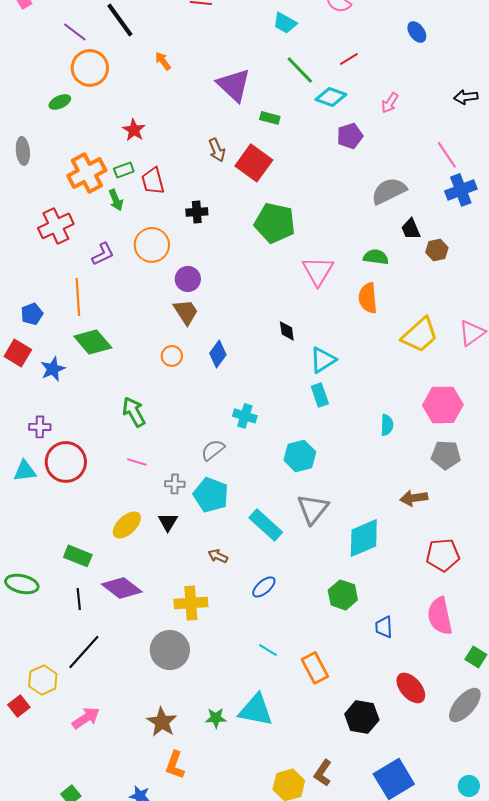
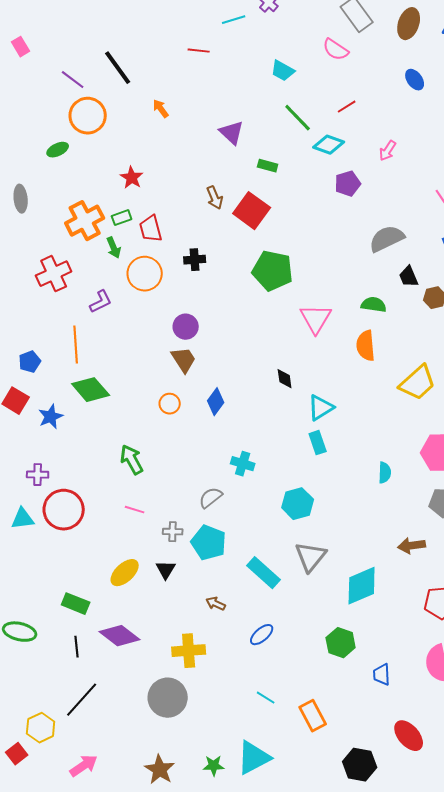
purple triangle: (234, 85) -> (232, 133), size x0.7
orange circle: (152, 245) -> (145, 274), moved
cyan triangle: (256, 710) -> (254, 758), turned -39

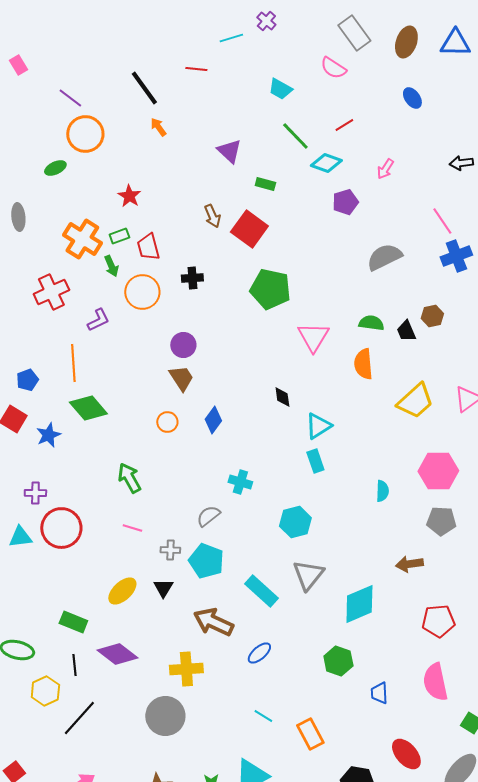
black line: (118, 68) -> (144, 88), moved
orange cross: (85, 221) -> (82, 239), turned -30
black trapezoid: (409, 277) -> (406, 331), moved
brown arrow: (216, 604) -> (213, 622), size x2.0
yellow hexagon: (41, 728) -> (45, 691), moved

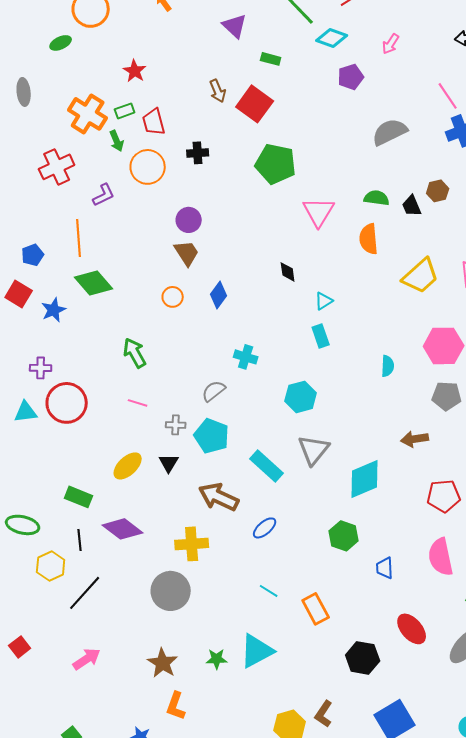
cyan triangle: (318, 426) -> (324, 301), size x0.7

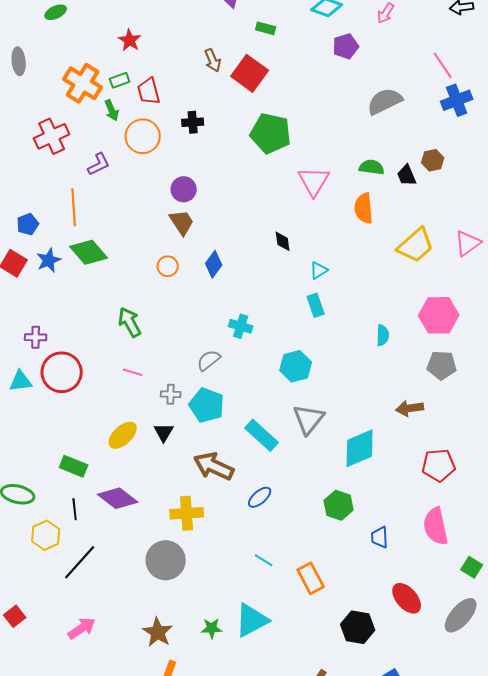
blue star: (54, 310) -> (49, 260), moved

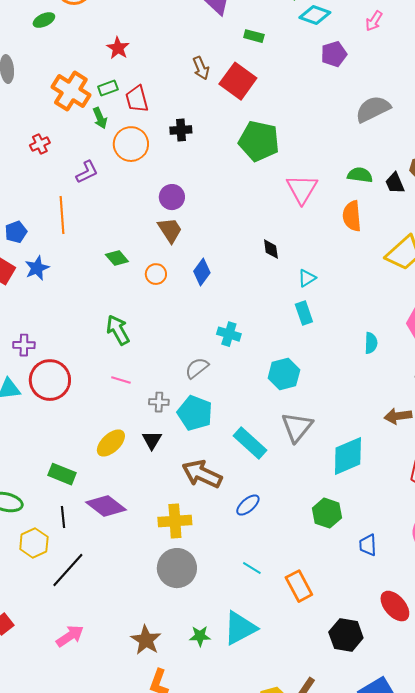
red cross: (52, 136) -> (40, 144), size x0.6
green diamond: (89, 252) -> (117, 258), moved, size x0.6
gray circle: (166, 560) -> (177, 568), moved

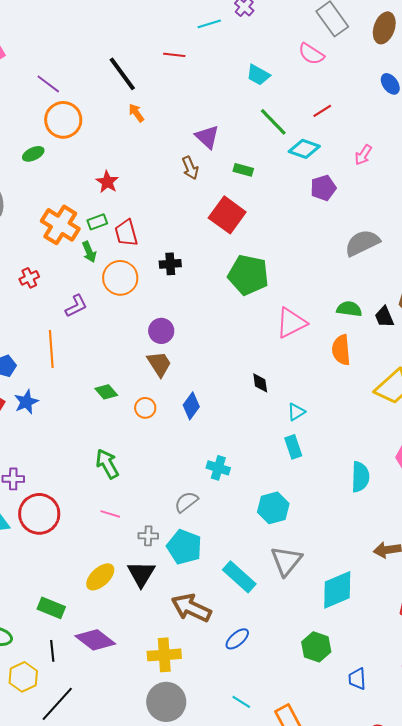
brown arrow: (201, 68) -> (190, 168), moved
pink triangle: (302, 189) -> (291, 323), turned 32
cyan semicircle: (371, 343) -> (360, 477), size x1.4
black triangle: (152, 440) -> (141, 574), size x1.4

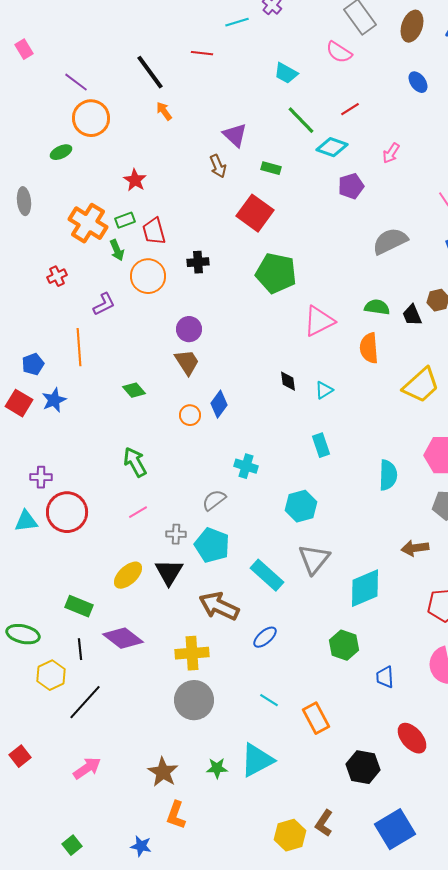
orange circle: (145, 408) -> (190, 415), moved
cyan triangle: (296, 412) -> (324, 390), moved
pink line: (110, 514) -> (138, 512), turned -48

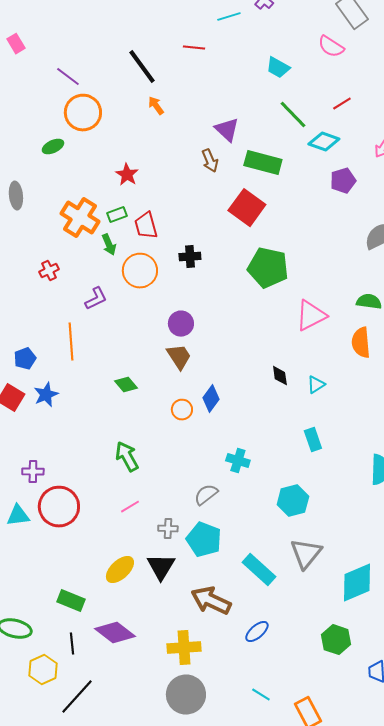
green rectangle: (271, 168) -> (263, 163), size x1.8

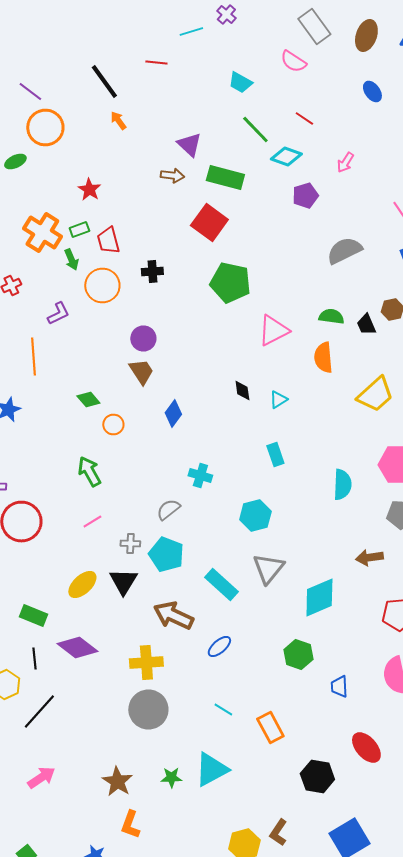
red line: (342, 104) -> (304, 118), turned 66
brown arrow: (210, 161) -> (172, 176), turned -60
orange circle: (182, 410) -> (113, 424), moved

